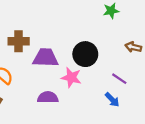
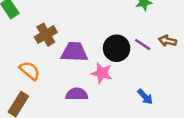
brown cross: (19, 41) -> (46, 35), turned -30
purple line: (119, 79) -> (143, 45), moved

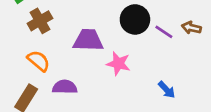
brown cross: (46, 35) -> (40, 21), moved
black circle: (117, 48) -> (135, 19), moved
purple semicircle: (77, 94) -> (65, 87), moved

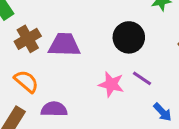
purple line: (164, 32) -> (142, 78), moved
purple trapezoid: (88, 40) -> (64, 45), moved

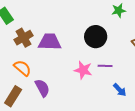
purple line: (142, 78) -> (105, 66), turned -32
purple semicircle: (54, 109) -> (42, 88), turned 60

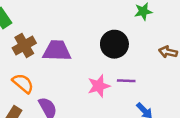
pink star: (83, 70) -> (99, 86), turned -30

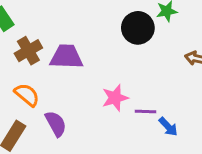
black circle: (114, 44) -> (138, 28), moved
purple line: (126, 81) -> (145, 111), moved

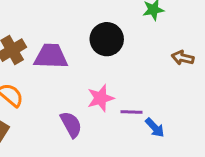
black circle: (138, 28) -> (107, 39), moved
purple semicircle: (56, 124) -> (71, 124), moved

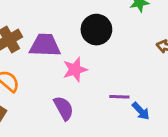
pink star: (101, 98) -> (75, 70), moved

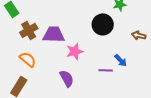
black circle: (96, 30) -> (103, 24), moved
blue arrow: (141, 111) -> (121, 60), moved

